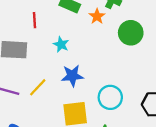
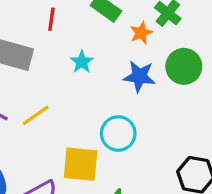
blue star: (72, 76) -> (139, 76), moved
cyan circle: (110, 97) -> (118, 134), moved

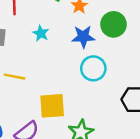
yellow line: (36, 115) -> (15, 77), turned 55
cyan circle: (118, 134) -> (93, 68), moved

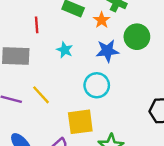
cyan circle: (93, 68) -> (97, 85), moved
yellow line: (15, 77) -> (41, 95), turned 40

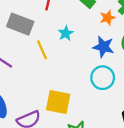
cyan circle: (97, 85) -> (103, 78), moved
yellow line: (41, 95) -> (42, 50), moved

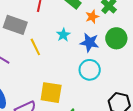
cyan star: (66, 33) -> (63, 35), moved

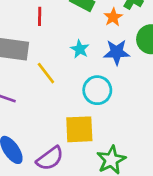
cyan circle: (90, 70) -> (97, 90), moved

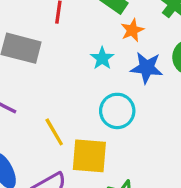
orange star: (113, 17) -> (132, 30), moved
yellow line: (46, 73) -> (54, 132), moved

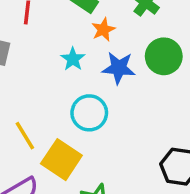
yellow square: (89, 156) -> (61, 160), turned 30

